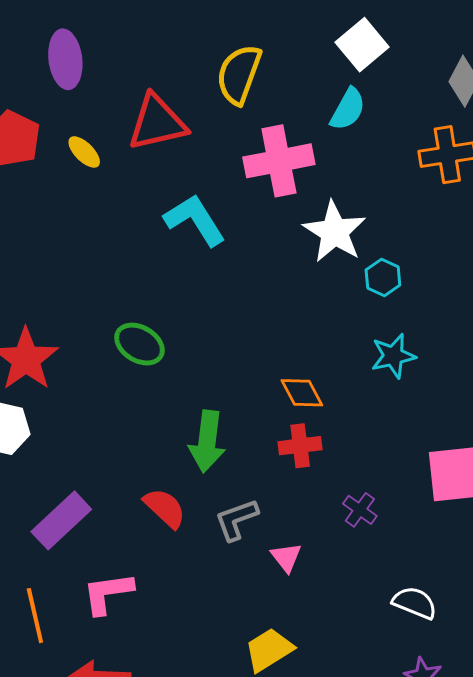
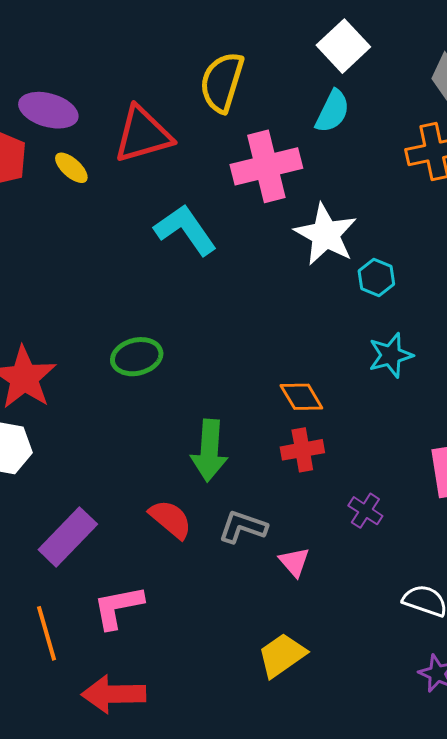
purple ellipse: (65, 59) -> (48, 110), moved, turned -64
green ellipse: (139, 344) -> (137, 357), turned -42
gray L-shape: (236, 520) -> (243, 527), turned 42

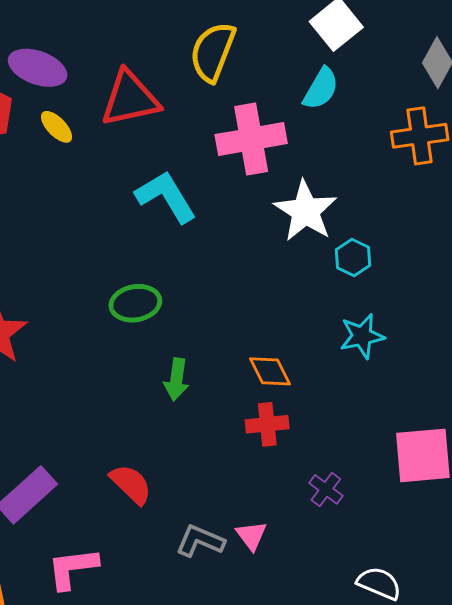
green ellipse: (137, 357) -> (135, 303), moved
green arrow: (209, 450) -> (176, 379), moved, size x0.7
gray L-shape: (243, 527) -> (200, 541), moved

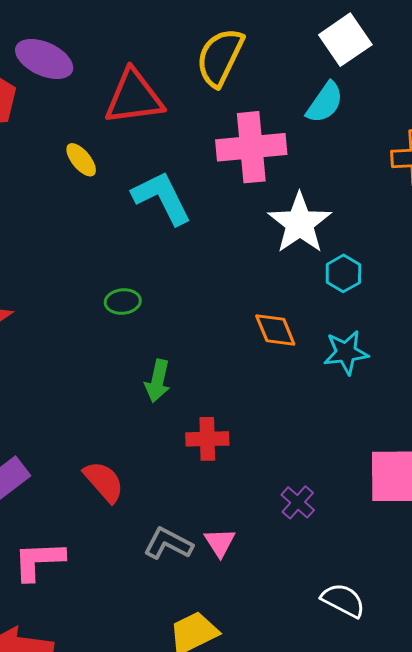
yellow ellipse: (57, 127) -> (81, 160), moved
green ellipse: (135, 303) -> (123, 302), size x0.7
orange diamond: (270, 371) -> (275, 330), moved
red cross: (267, 424) -> (207, 439), moved

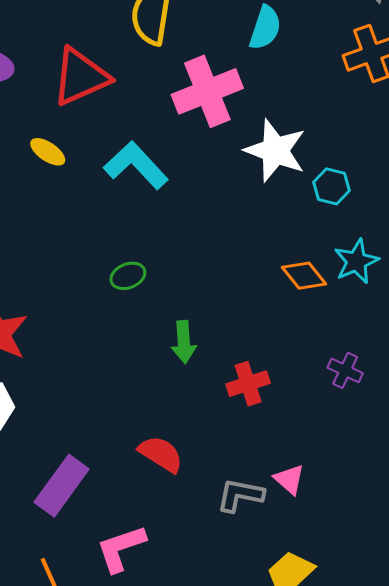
orange diamond: (275, 330) -> (304, 276), moved
purple cross: (298, 502) -> (345, 370), moved

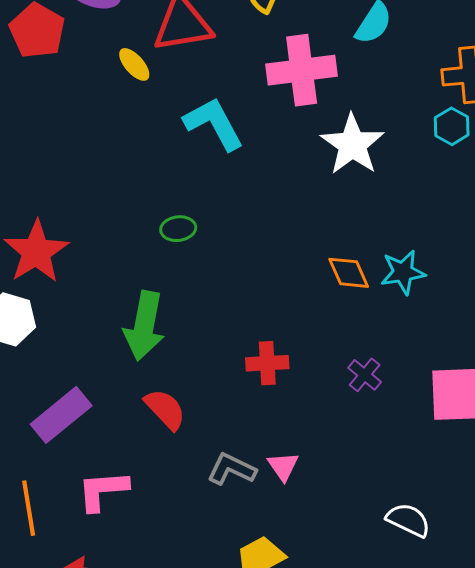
yellow ellipse: (48, 152) -> (134, 64), moved
cyan hexagon: (332, 186) -> (452, 126), moved
green arrow: (184, 342) -> (144, 326), moved, size x1.6

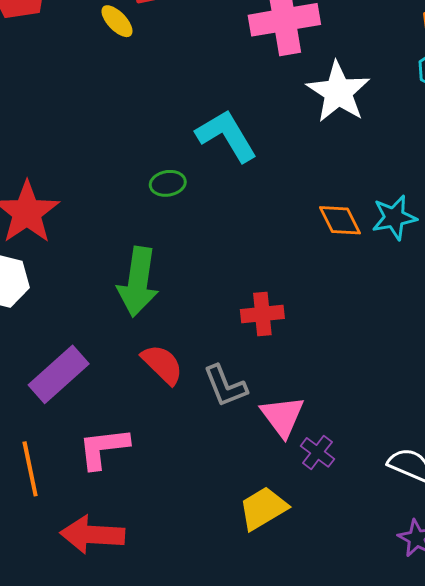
cyan L-shape: (214, 124) -> (227, 136), moved
purple cross: (365, 375) -> (318, 452), moved
pink triangle: (283, 466) -> (283, 416), size x1.4
gray L-shape: (232, 469) -> (225, 386), moved, turned -135

